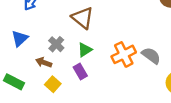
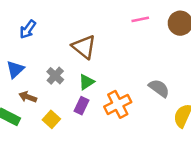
orange cross: (124, 54) -> (118, 104), moved
brown arrow: (44, 62) -> (28, 97), moved
purple rectangle: (80, 72) -> (81, 106), turned 56

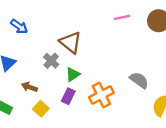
blue arrow: (28, 29) -> (19, 26), turned -90
gray cross: (55, 76) -> (51, 61), moved
brown arrow: (28, 97) -> (29, 87), moved

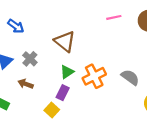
gray cross: (51, 61) -> (30, 59), moved
orange cross: (101, 95) -> (94, 76), moved
yellow square: (41, 109) -> (52, 110), moved

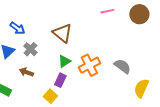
blue arrow: (16, 26) -> (17, 28), moved

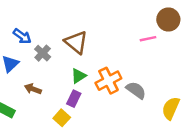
pink line: (107, 11) -> (148, 39), moved
gray cross: (30, 49) -> (43, 53), moved
gray semicircle: (122, 66) -> (136, 90), moved

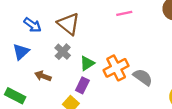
pink line: (148, 39) -> (124, 13), moved
brown triangle: (76, 42) -> (68, 24), moved
gray cross: (43, 53) -> (63, 52), moved

